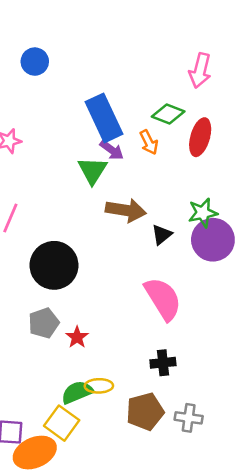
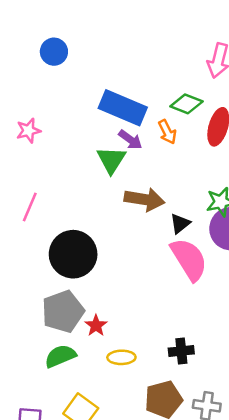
blue rectangle: (104, 118) -> (123, 108), turned -42
pink semicircle: (163, 299) -> (189, 259), moved
gray pentagon: (44, 323) -> (63, 311), size x1.4
yellow ellipse: (99, 386) -> (121, 357), moved
green semicircle: (77, 392) -> (60, 356), moved

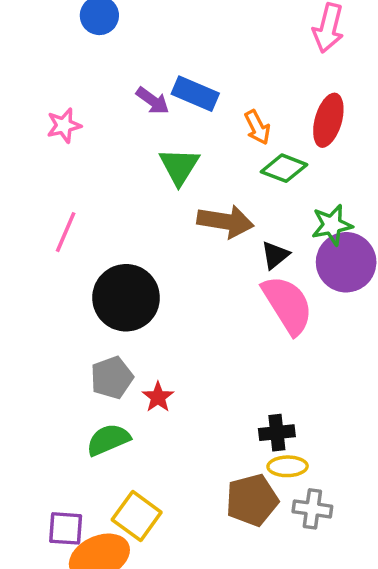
green diamond: (186, 104) -> (284, 168), moved
blue rectangle: (123, 108) -> (195, 94), size x0.7
purple arrow: (130, 140) -> (153, 101), moved
gray pentagon: (63, 311) -> (112, 378), size x0.7
yellow ellipse: (121, 357) -> (288, 466), moved

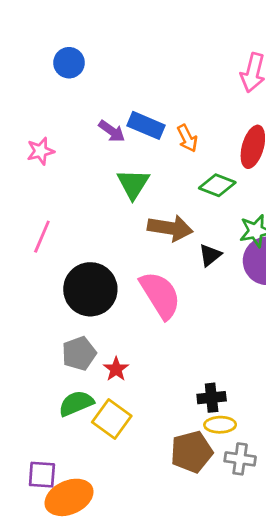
orange arrow: (257, 127) -> (187, 138), moved
pink semicircle: (288, 305) -> (160, 295), moved
yellow square: (137, 516) -> (112, 419), moved

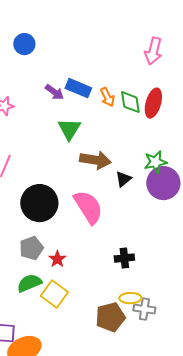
green diamond: (217, 185) -> (130, 102), moved, turned 60
black cross: (212, 398) -> (124, 258), moved
gray cross: (240, 459) -> (144, 309), moved

